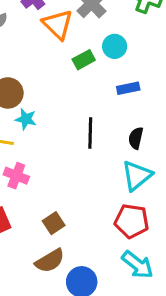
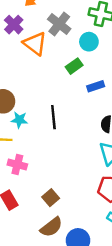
cyan circle: (115, 46) -> (89, 42), moved
green rectangle: (84, 60) -> (74, 66), moved
black line: (90, 133) -> (53, 117), moved

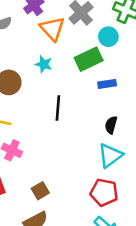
green rectangle: (74, 66) -> (89, 59), size x1.5
cyan star: (19, 120) -> (44, 64), moved

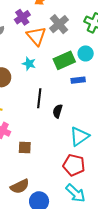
cyan circle: (108, 37) -> (86, 53), moved
black semicircle: (111, 125) -> (58, 111), moved
brown square: (40, 191) -> (25, 148), moved, turned 32

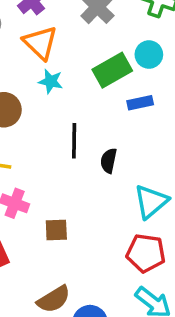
orange triangle: (36, 36) -> (40, 43), moved

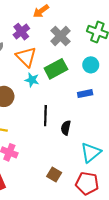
green rectangle: (112, 70) -> (56, 69), moved
brown square: (56, 230) -> (54, 175), moved, turned 32

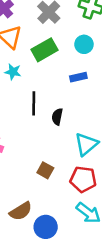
cyan star: (32, 80) -> (13, 72), moved

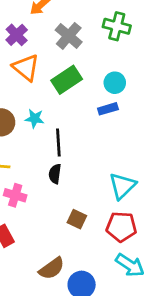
cyan circle: (84, 44) -> (115, 83), moved
cyan star: (13, 72) -> (35, 119), moved
black semicircle: (57, 117) -> (55, 174), moved

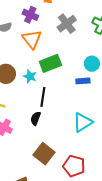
purple cross: (17, 35) -> (30, 15), turned -35
green rectangle: (67, 80) -> (50, 63), moved
cyan triangle: (122, 186) -> (83, 122), moved
brown square: (77, 219) -> (44, 154), size x1.5

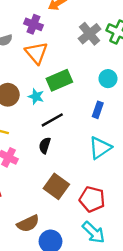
gray cross: (67, 24) -> (90, 34), moved
blue rectangle: (83, 81) -> (98, 110), moved, turned -64
black line: (43, 97) -> (52, 120), turned 54

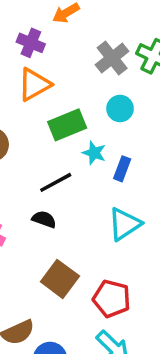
orange triangle: (36, 53) -> (34, 84), turned 40
cyan circle: (108, 79) -> (120, 109), moved
cyan star: (36, 97) -> (94, 153), moved
black semicircle: (45, 145) -> (44, 219), turned 91

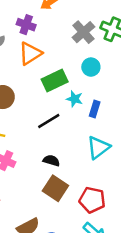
black semicircle: (44, 219) -> (51, 161), moved

